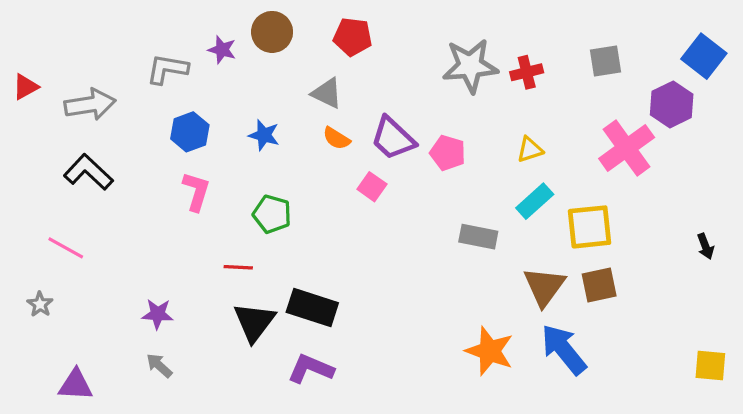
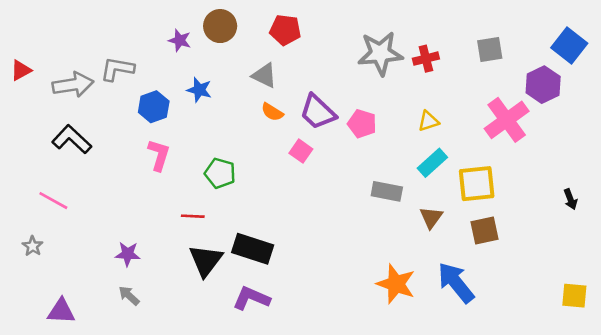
gray L-shape: (167, 69) -> (117, 69), moved
blue star: (264, 135) -> (199, 90), moved
brown triangle: (544, 287) -> (431, 217), moved, size x0.7

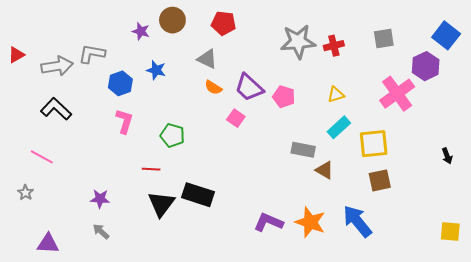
brown triangle: (431, 217) -> (325, 170), moved, turned -36
purple L-shape: (251, 298) -> (268, 222), moved

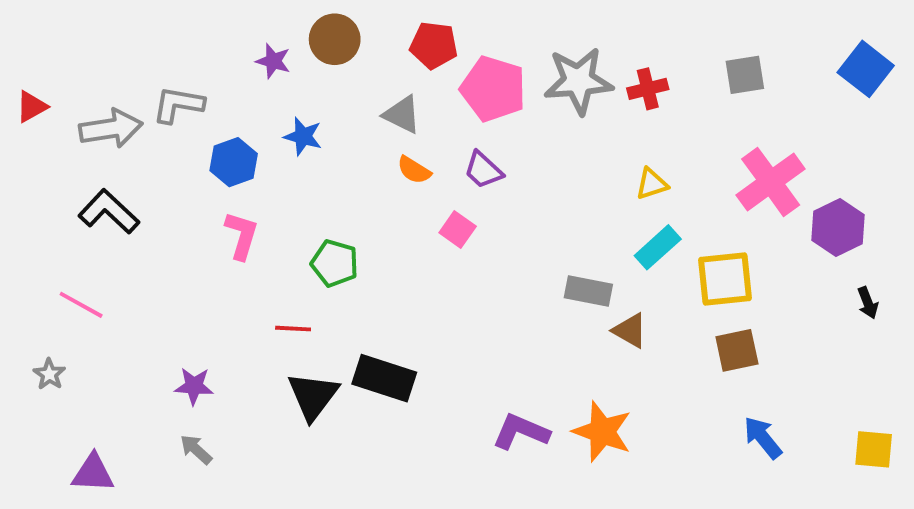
purple hexagon: (426, 66) -> (838, 228), moved
purple trapezoid: (249, 87) -> (483, 170), size x0.7
pink pentagon: (284, 97) -> (493, 89), moved, size x1.5
blue arrow: (357, 221) -> (763, 438), moved, size x0.7

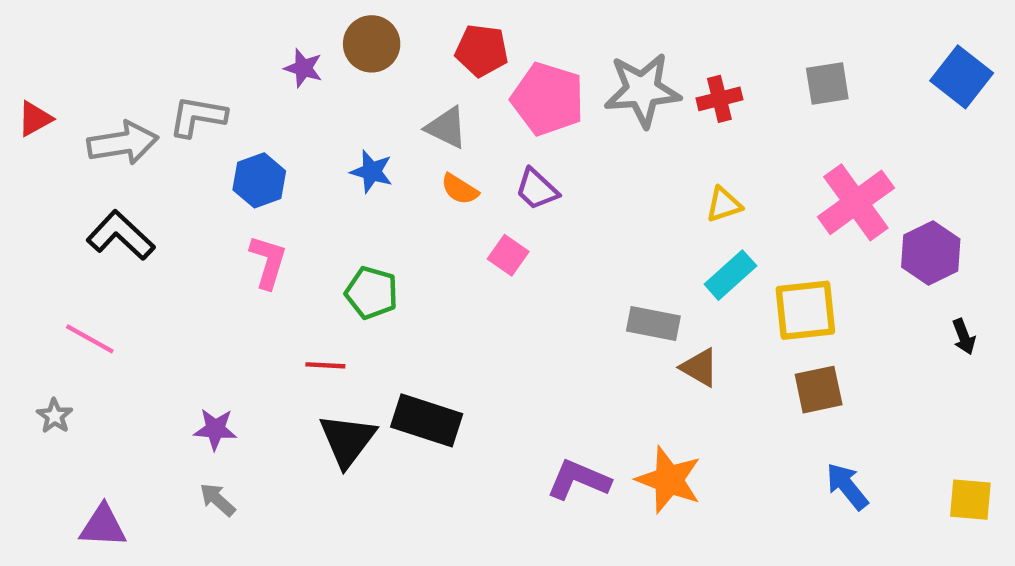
blue star: (303, 136) -> (372, 172), moved

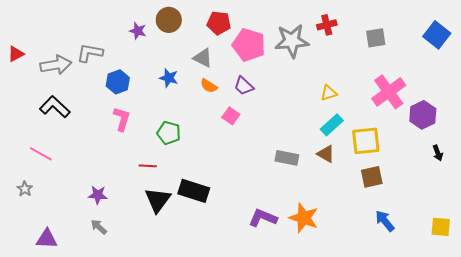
red cross: (719, 99) -> (327, 25), moved
gray rectangle: (653, 323) -> (287, 158), moved
brown triangle: (700, 367) -> (326, 154), moved

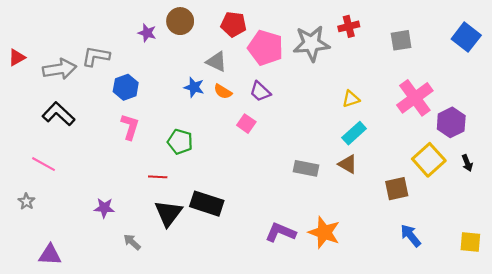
blue star: (169, 78) -> (194, 87), moved
yellow square: (366, 141) -> (429, 160), moved, turned -36
gray arrow: (99, 227) -> (132, 242), moved

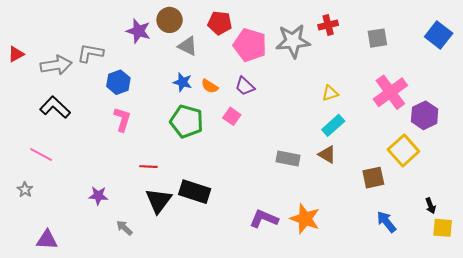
purple star: (147, 33) -> (138, 31), size x1.4
gray triangle: (216, 62) -> (188, 46), moved
green pentagon: (180, 142) -> (187, 121), moved, size x1.4
black arrow: (467, 163) -> (431, 206), moved

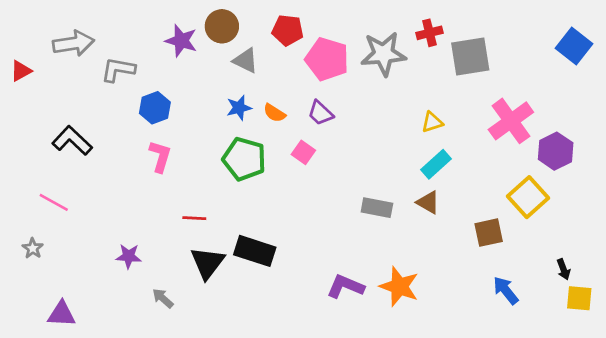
gray square: (377, 38) -> (470, 57), moved, size x1.5
gray arrow: (56, 65) -> (73, 43), moved
blue star: (183, 82) -> (239, 108), turned -30

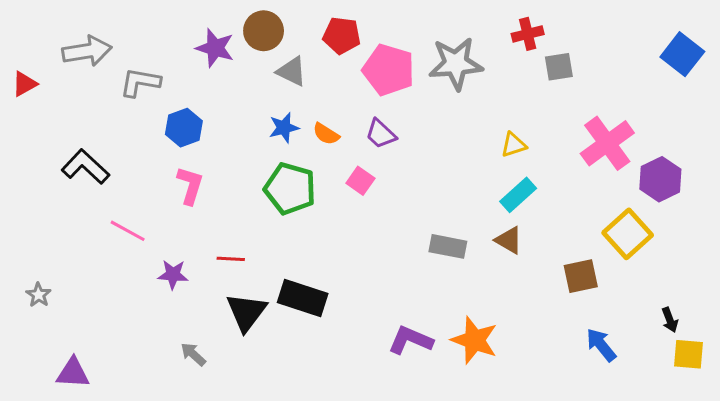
red cross: (429, 33) -> (528, 34), moved
gray square: (470, 57) -> (559, 67), size x0.6
pink line: (54, 202) -> (128, 231), moved
purple star: (129, 256) -> (173, 275), moved

